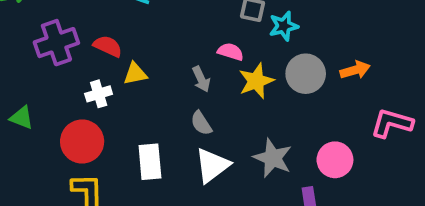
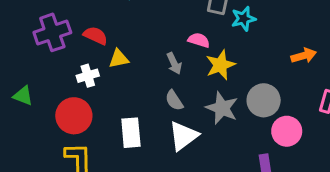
gray circle: (306, 74) -> (264, 100), moved
gray star: (273, 158) -> (222, 108), moved

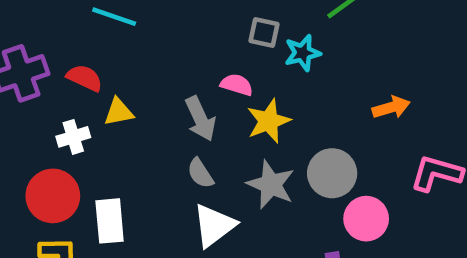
gray arrow: (174, 63) -> (200, 119), size x1.4
white rectangle: (131, 133) -> (110, 221), moved

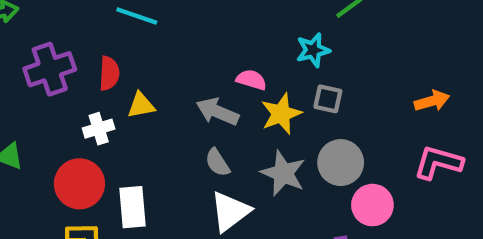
gray square: (264, 32) -> (328, 99), moved
red semicircle: (85, 78) -> (109, 73), turned 68
orange arrow: (391, 107) -> (432, 101), moved
gray arrow: (200, 119) -> (217, 112), turned 138

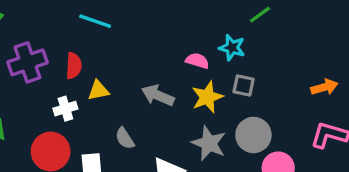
cyan star: (313, 50) -> (232, 48), turned 30
pink semicircle: (251, 80) -> (197, 61), moved
gray semicircle: (217, 163) -> (125, 138), moved

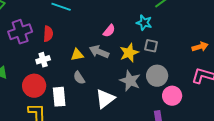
pink semicircle: (197, 61) -> (109, 31), moved, turned 112
yellow triangle: (98, 90) -> (77, 55), moved

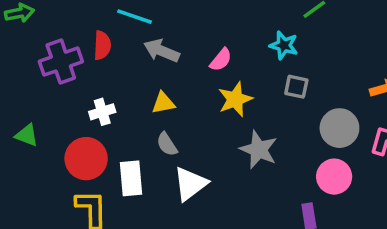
red semicircle: (48, 34) -> (102, 45), moved
gray arrow: (99, 52) -> (162, 51), moved
yellow star: (129, 53) -> (235, 99), moved
gray circle: (157, 76) -> (339, 128), moved
white triangle: (105, 99) -> (190, 184), moved

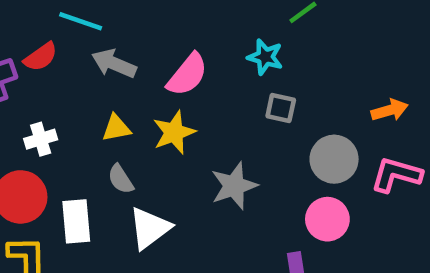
red semicircle: (102, 45) -> (41, 57), turned 52
pink semicircle: (221, 60) -> (187, 75), size x1.5
yellow star: (235, 99) -> (174, 132), moved
gray star: (259, 150) -> (234, 186), turned 30

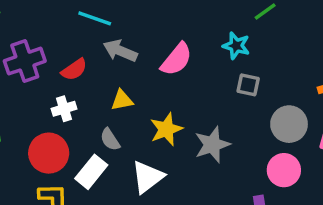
red semicircle: (41, 57) -> (74, 70), moved
yellow star: (174, 132) -> (166, 129), moved
gray semicircle: (121, 179) -> (110, 139), moved
white rectangle: (76, 221) -> (91, 172), turned 44

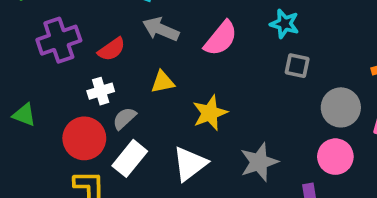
gray semicircle: (110, 139) -> (124, 118), moved, turned 80
gray star: (212, 145) -> (259, 162), moved

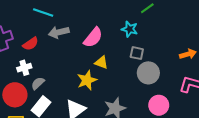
gray arrow: (161, 29) -> (59, 32), turned -36
yellow triangle: (163, 82) -> (101, 62), moved, turned 32
gray circle: (341, 107) -> (148, 73), moved

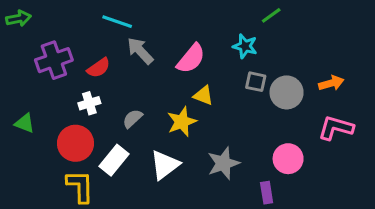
gray arrow: (59, 32) -> (140, 51), turned 60
gray circle: (148, 73) -> (287, 92), moved
gray semicircle: (38, 83) -> (132, 119), moved

